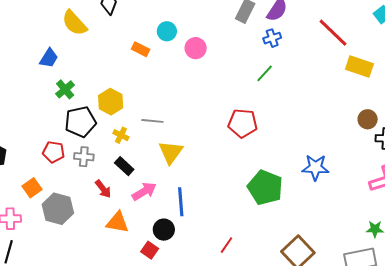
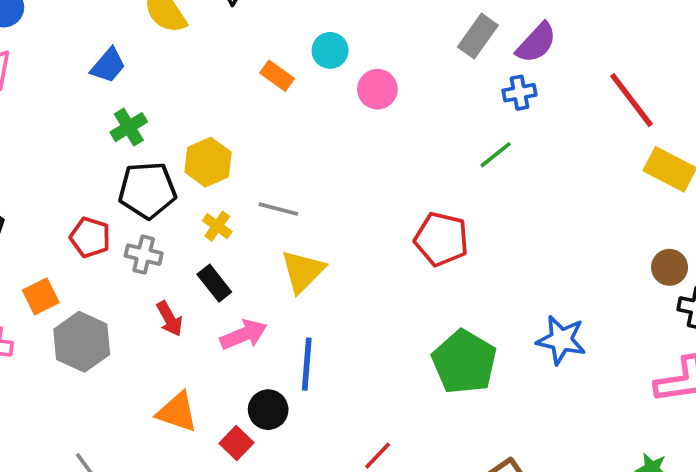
orange triangle: (117, 222) -> (177, 412), moved

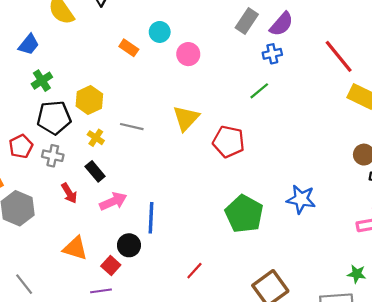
red pentagon: (90, 237) -> (21, 146), turned 30
yellow triangle: (303, 271) -> (186, 118), moved

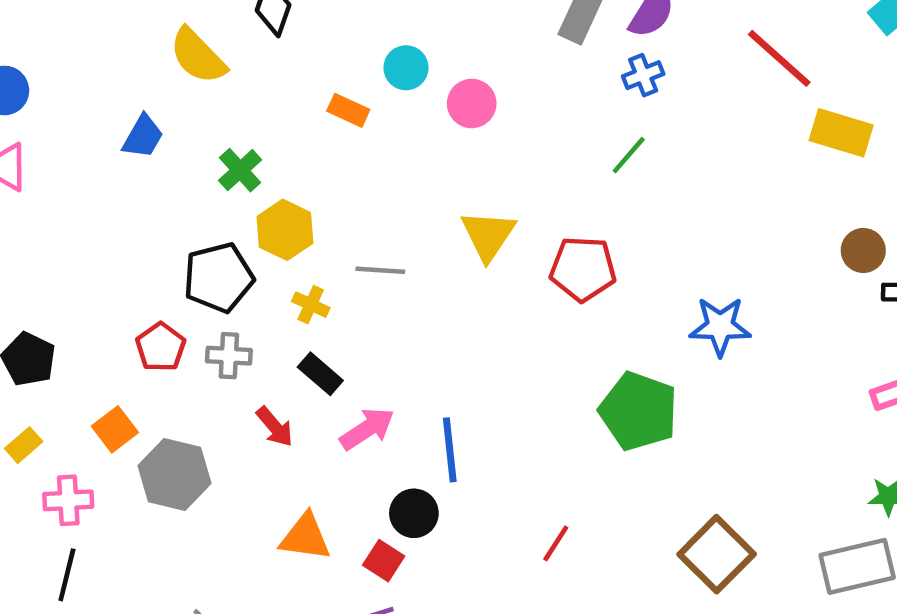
green cross: (42, 81) -> (240, 170), moved
blue star: (301, 199) -> (720, 326), moved

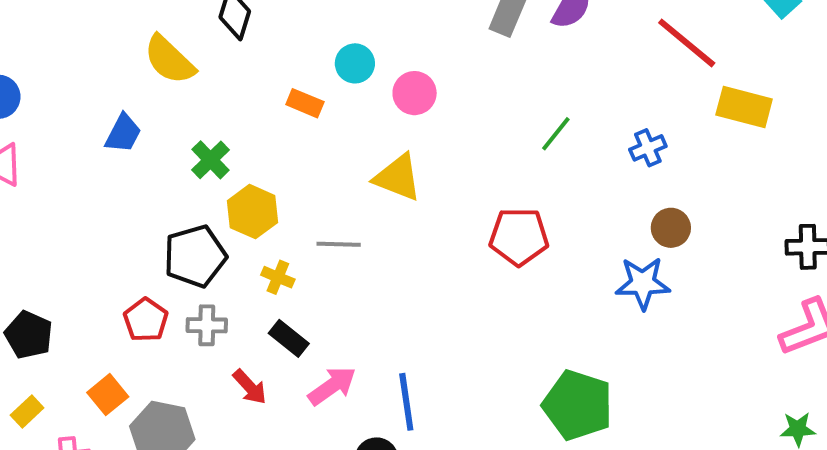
blue cross: (643, 75) -> (648, 148), moved
yellow triangle: (488, 235) -> (398, 177), moved, turned -40
brown circle: (863, 250) -> (671, 228), moved
green pentagon: (638, 411) -> (578, 405), moved

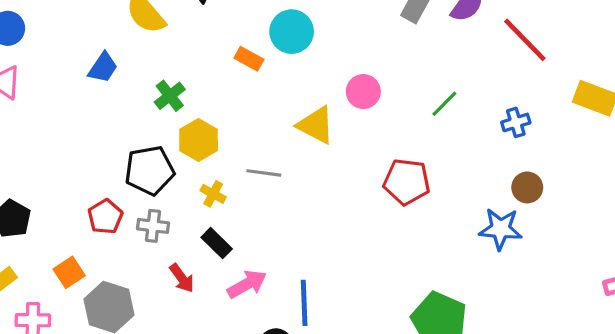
red line: (687, 43) -> (525, 40), moved
cyan circle: (355, 63) -> (292, 32), size x1.4
pink circle: (415, 93) -> (363, 92), moved

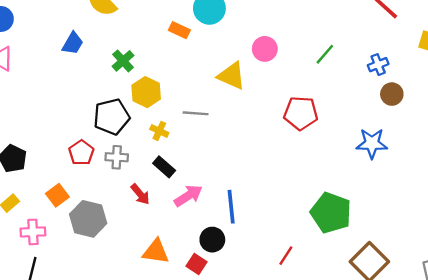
brown circle: (527, 187) -> (392, 94), moved

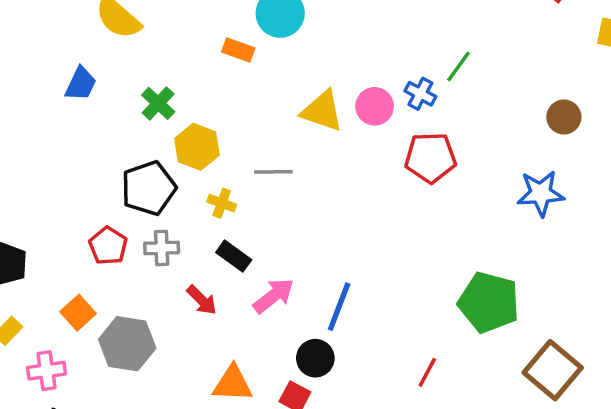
pink circle: (265, 49) -> (375, 106), moved
blue cross: (378, 65) -> (420, 94), moved, turned -36
blue line: (231, 207) -> (339, 307), turned 32

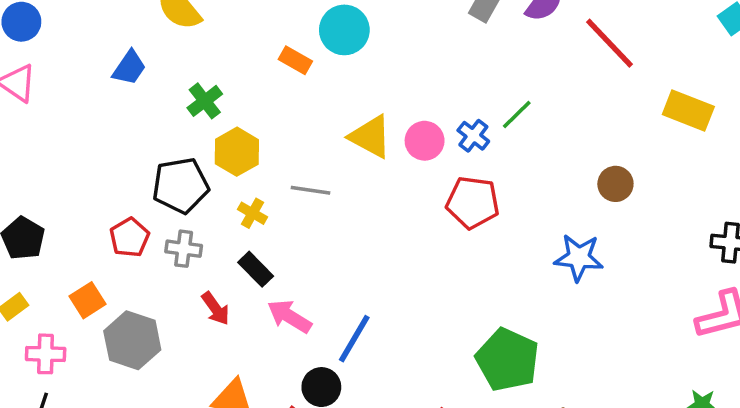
pink arrow: (274, 296) -> (289, 316), turned -120

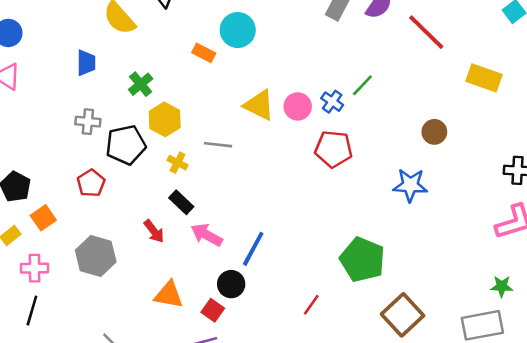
blue trapezoid: (129, 68) -> (86, 63), turned -32
gray cross: (184, 249) -> (88, 122), moved
orange square: (88, 300) -> (43, 218), moved

